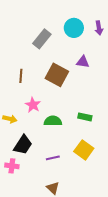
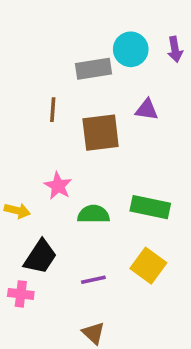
gray rectangle: (42, 39) -> (93, 69), moved, turned 42
brown square: (57, 75) -> (101, 133), turned -35
brown line: (21, 76) -> (53, 110), moved
green rectangle: (85, 117) -> (150, 207), size x1.5

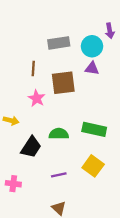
cyan circle: (131, 49) -> (92, 46), moved
pink star: (58, 186) -> (37, 98), moved
yellow arrow: (17, 211) -> (11, 121), moved
black trapezoid: (40, 257) -> (31, 147), moved

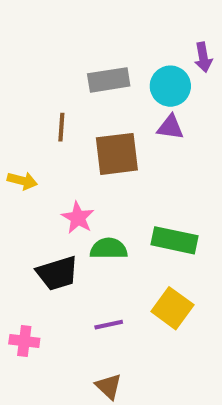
pink star: (37, 98) -> (78, 218), moved
yellow arrow: (11, 121) -> (22, 181), moved
black trapezoid: (31, 147) -> (57, 273), turned 40

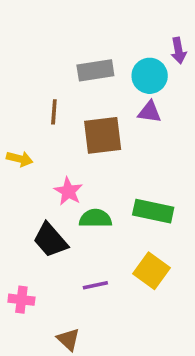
black trapezoid: (57, 273) -> (50, 240), turned 66
brown triangle: (109, 386) -> (68, 339), moved

